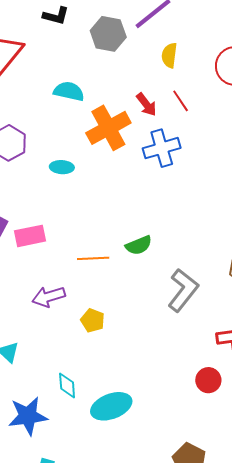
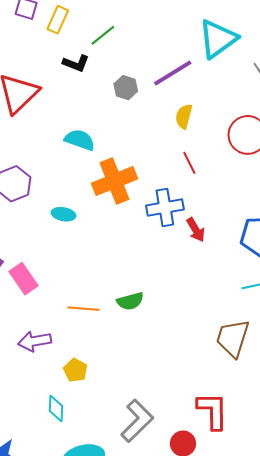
gray hexagon: (108, 34) -> (126, 88), size x0.7
red arrow: (146, 104) -> (196, 230), moved
pink rectangle: (30, 236) -> (24, 279), turned 60
gray L-shape: (183, 290) -> (137, 421), moved
cyan diamond: (67, 386) -> (56, 409), moved

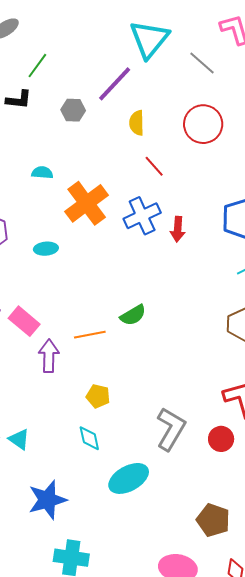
cyan semicircle: (80, 140) -> (42, 173), size x0.7
red arrow: (196, 230) -> (178, 229), turned 50
purple arrow: (35, 341) -> (49, 356), moved, turned 116

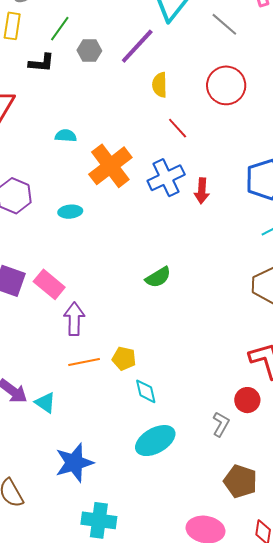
gray hexagon: (73, 110) -> (89, 50), moved
orange line: (90, 335) -> (84, 362), moved
gray L-shape: (171, 429) -> (221, 424), moved, size x0.6
cyan diamond: (89, 438) -> (146, 391), moved

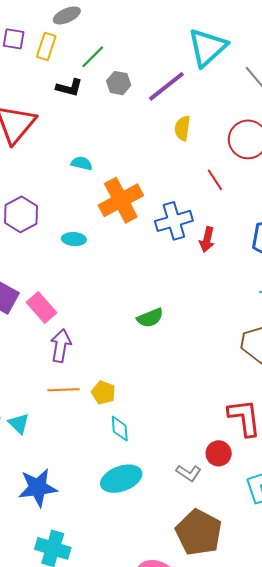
red line: (178, 128) -> (215, 180), moved
gray L-shape: (221, 424) -> (189, 473), turned 85
brown pentagon: (240, 481) -> (199, 532), size x1.4

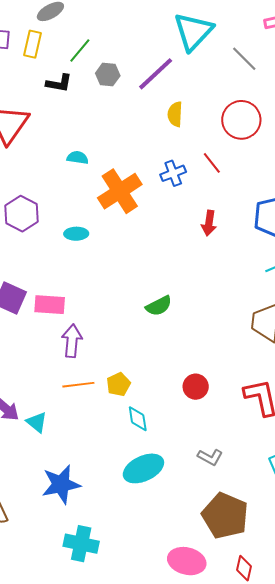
blue cross: (174, 221) -> (173, 173), moved, size x0.7
pink rectangle: (41, 308) -> (50, 305), turned -40
yellow pentagon: (103, 393) -> (118, 384), turned 30
red circle: (219, 453) -> (196, 387), moved

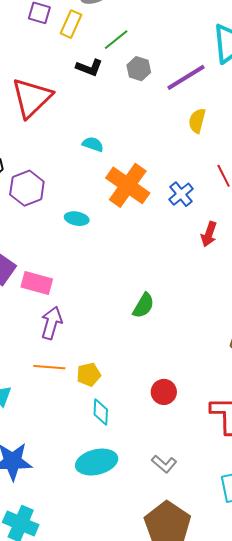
blue cross: (173, 173) -> (181, 194), moved, turned -30
orange cross: (120, 191) -> (128, 185), turned -33
green semicircle: (159, 306) -> (144, 306), turned -44

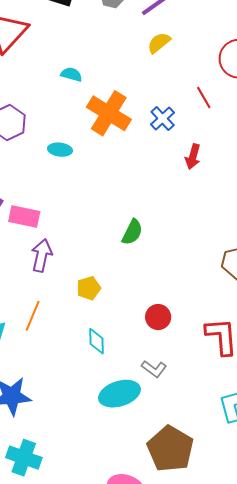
yellow semicircle: (197, 121) -> (159, 43), moved, turned 40
orange line: (49, 367) -> (33, 316), moved, turned -68
yellow pentagon: (89, 375) -> (89, 288), moved
cyan ellipse: (97, 462) -> (119, 394), moved
gray L-shape: (164, 464) -> (154, 369), moved

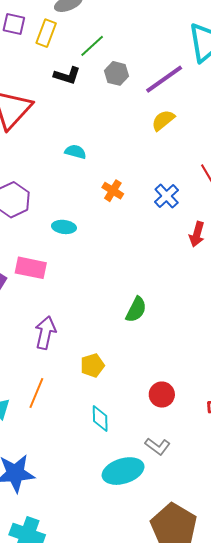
orange cross: (109, 113) -> (113, 191), size x0.5
pink rectangle: (24, 216) -> (31, 268), moved

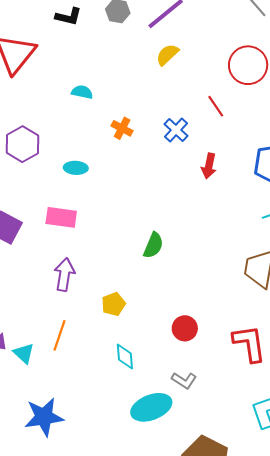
pink rectangle: (31, 268) -> (61, 217), moved

